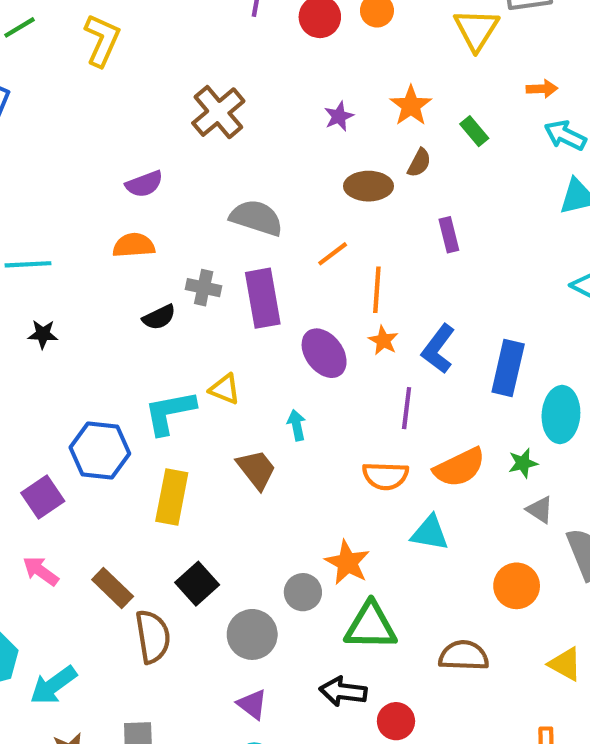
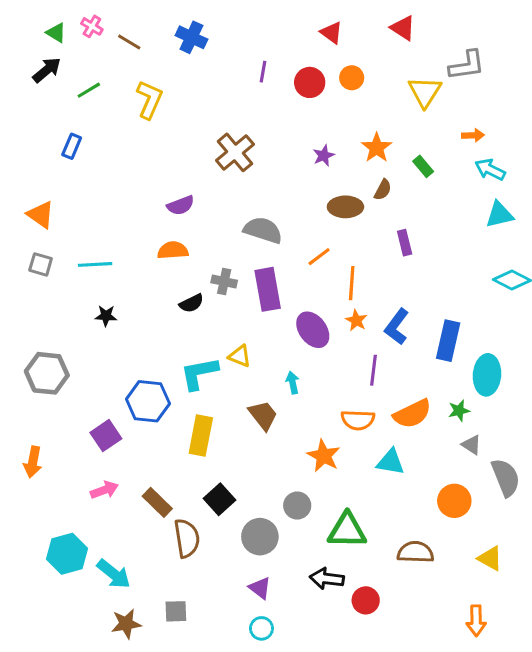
orange star: (347, 563) -> (324, 456), moved
pink arrow: (41, 571) -> (104, 490), turned 124
cyan arrow: (53, 685) -> (114, 574), turned -105

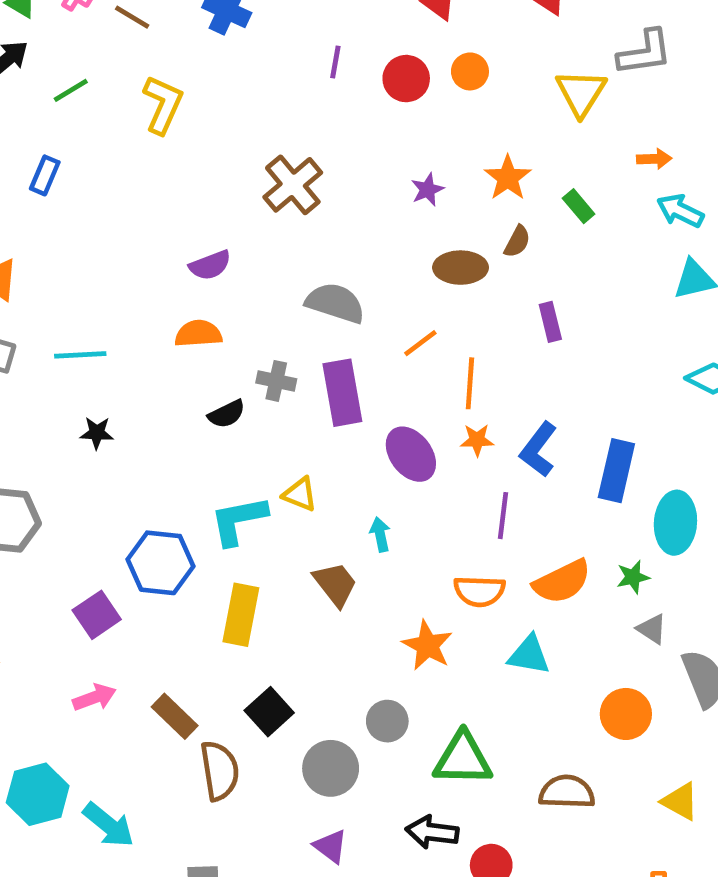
orange star: (356, 320) -> (477, 440), turned -30

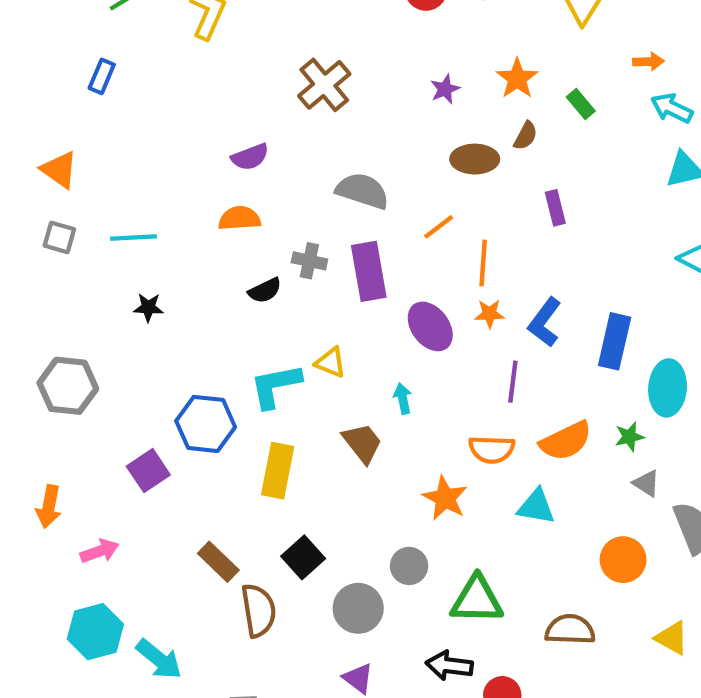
pink arrow: (94, 697) -> (100, 551), moved

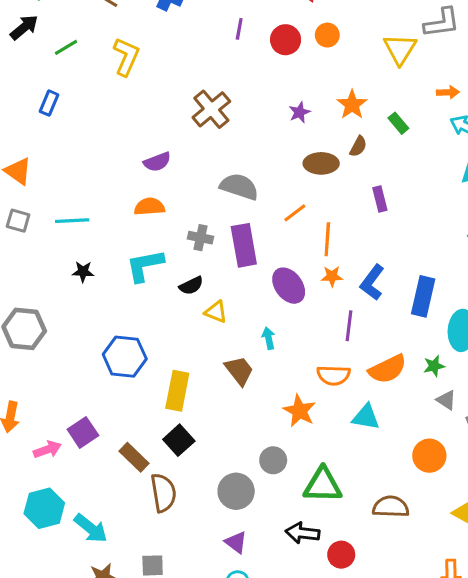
black semicircle: (265, 290) -> (191, 286), moved
cyan L-shape: (276, 386) -> (145, 265), moved
purple square: (148, 471) -> (83, 432), moved
black square: (303, 557) -> (179, 440), moved

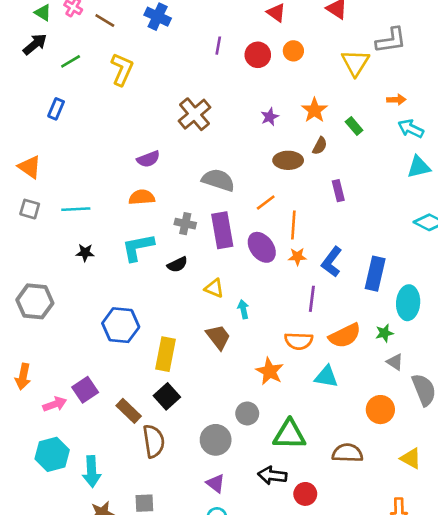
purple ellipse: (289, 286) -> (262, 247), moved
yellow triangle: (216, 312) -> (214, 288), moved
cyan arrow: (91, 528) -> (92, 471), turned 48

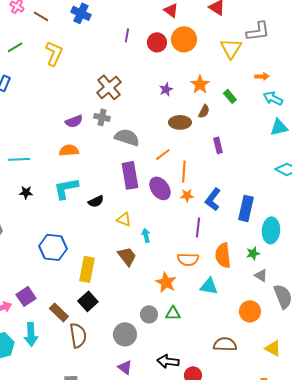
orange circle: (293, 51) -> (184, 39), size x1.6
gray cross: (185, 224) -> (102, 117), moved
orange semicircle: (345, 336) -> (223, 255), turned 110
green triangle: (289, 435) -> (173, 313), moved, size x0.6
cyan arrow: (92, 471) -> (31, 334), moved

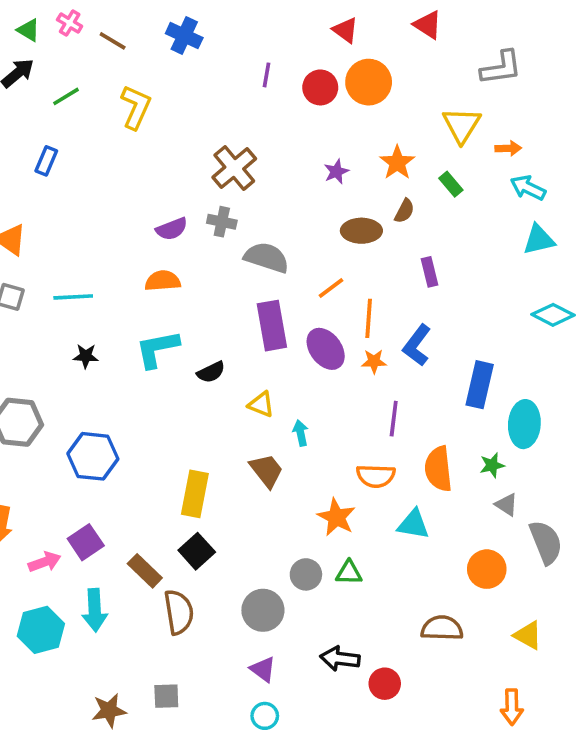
yellow triangle: (231, 48) -> (462, 125), moved
blue L-shape: (213, 199) -> (417, 345), moved
blue hexagon: (53, 247) -> (93, 456), moved

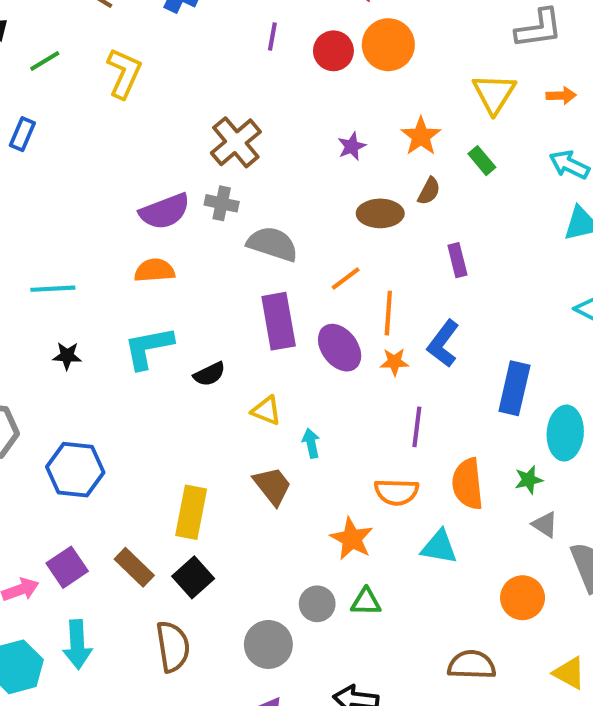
orange arrow: (508, 148) -> (561, 96), moved
purple semicircle: (172, 229) -> (165, 211), size x1.4
brown rectangle: (145, 571) -> (134, 567), moved

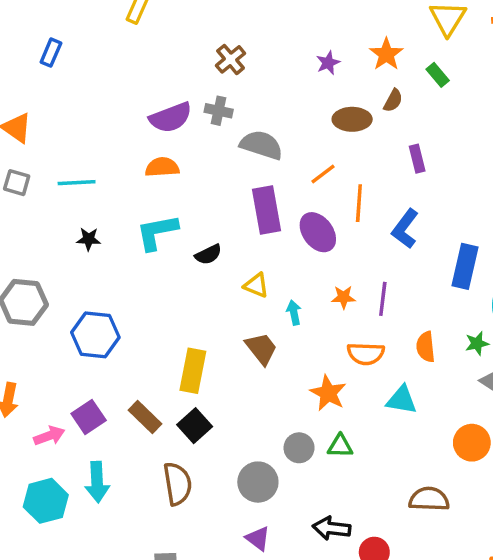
brown cross: (236, 142) -> (231, 59), size x0.7
orange star: (394, 362) -> (343, 297), moved
orange semicircle: (468, 484) -> (426, 347), size x0.7

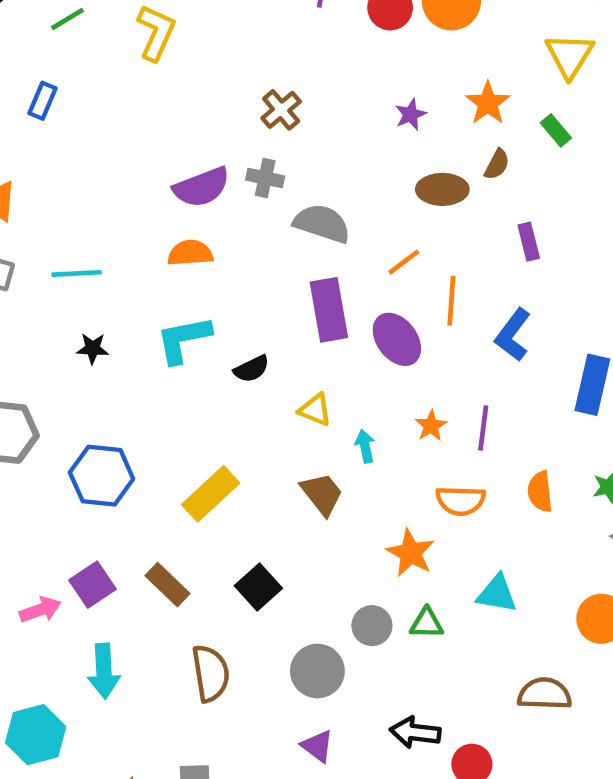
orange star: (343, 297) -> (431, 426), turned -30
yellow rectangle: (193, 371) -> (211, 494), moved, turned 36
cyan triangle: (402, 400) -> (497, 594), moved
black square: (195, 426) -> (258, 587), moved
cyan hexagon: (46, 501) -> (36, 735), moved

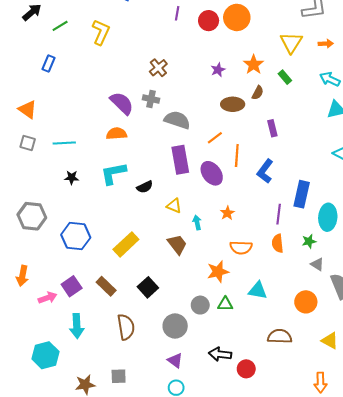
purple semicircle: (202, 187) -> (122, 103), turned -115
purple line: (483, 428) -> (279, 214), moved
orange star: (411, 553) -> (218, 272), turned 30

